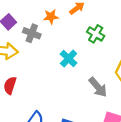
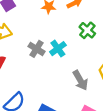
gray cross: (32, 33) -> (37, 49), moved

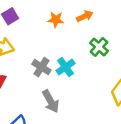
gray arrow: (80, 80) -> (51, 101), moved

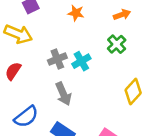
orange arrow: (85, 16) -> (122, 15), moved
gray cross: (41, 67) -> (57, 59), turned 30

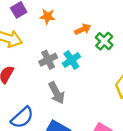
orange star: (76, 13) -> (47, 16), moved
orange arrow: (122, 15) -> (83, 29), moved

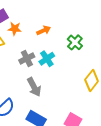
orange star: (47, 16) -> (15, 29), moved
orange arrow: (83, 29) -> (44, 30), moved

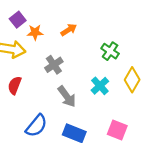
green cross: (75, 42) -> (110, 51), moved
cyan cross: (47, 59) -> (100, 86), moved

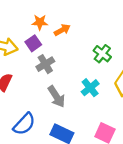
purple square: (18, 20) -> (33, 43), moved
orange star: (35, 32) -> (40, 22), moved

